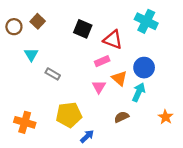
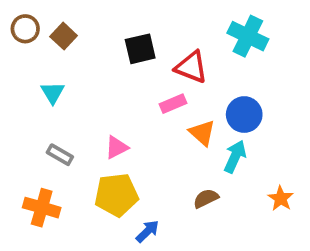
brown circle: (14, 27) -> (25, 29), moved
black square: (83, 29) -> (140, 49), turned -36
gray rectangle: (53, 74) -> (60, 155), moved
pink triangle: (99, 87) -> (116, 147), moved, turned 32

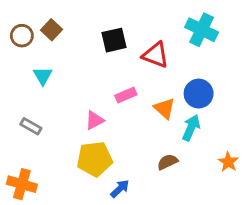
brown circle: (25, 29) -> (22, 36), moved
pink rectangle: (173, 104) -> (126, 95), moved
gray rectangle: (60, 155) -> (31, 126), moved
orange cross: (42, 208) -> (22, 184), moved

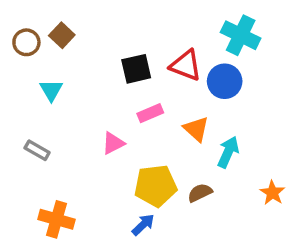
black square: (114, 40) -> (136, 69), moved
blue circle: (199, 94) -> (225, 81), moved
yellow pentagon: (95, 159) -> (156, 186), moved
orange cross: (22, 184) -> (56, 219), moved

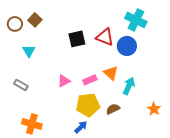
pink rectangle: (150, 113) -> (90, 80), moved

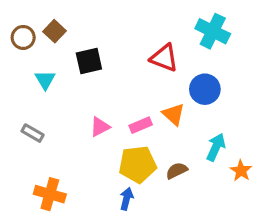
black square: (77, 39) -> (89, 61), moved
blue circle: (127, 46) -> (205, 89), moved
cyan arrow: (129, 86) -> (216, 147), moved
blue arrow: (81, 127) -> (127, 199), turned -32

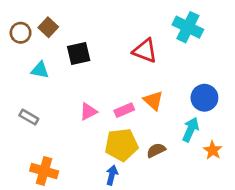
cyan triangle: (45, 80) -> (40, 70), turned -48
blue circle: (205, 89) -> (204, 98), moved

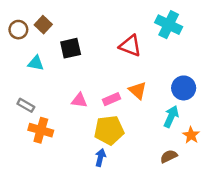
pink triangle: (88, 112) -> (79, 100), turned 35
brown semicircle: (156, 150) -> (169, 156), moved
orange cross: (44, 171) -> (41, 130), moved

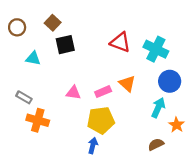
brown square: (43, 25) -> (53, 23), moved
cyan cross: (169, 25) -> (156, 49), moved

